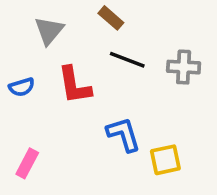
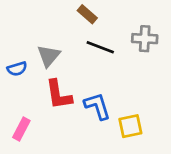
gray triangle: (49, 31) -> (49, 56), moved
gray cross: (184, 67) -> (145, 39), moved
red L-shape: (74, 85) -> (59, 95), moved

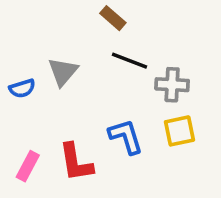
gray cross: (145, 39) -> (172, 85), moved
red L-shape: (59, 95) -> (76, 162), moved
yellow square: (130, 126) -> (179, 131), moved

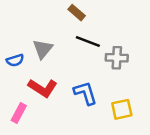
yellow square: (179, 131) -> (122, 109), moved
red L-shape: (76, 162) -> (43, 88), moved, turned -48

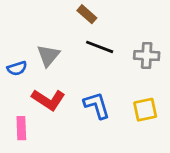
gray cross: (117, 58) -> (147, 56), moved
yellow square: (122, 109) -> (145, 110), moved
pink rectangle: (19, 113) -> (21, 128), turned -30

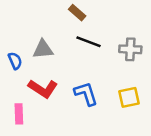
gray triangle: (48, 56) -> (43, 49), turned 45
blue semicircle: (17, 68) -> (15, 61), turned -96

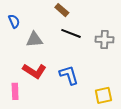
blue semicircle: (15, 61) -> (14, 21), moved
yellow square: (129, 97) -> (103, 95), moved

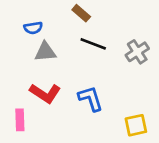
blue semicircle: (14, 21) -> (33, 28), moved, turned 104
gray cross: (104, 40) -> (137, 52), turned -36

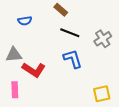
gray triangle: (45, 52) -> (14, 55), moved
blue L-shape: (91, 99) -> (73, 59), moved

